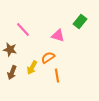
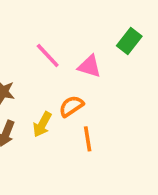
pink line: (23, 30) -> (48, 55), moved

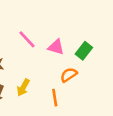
green rectangle: (129, 41) -> (84, 51), moved
orange semicircle: (71, 106) -> (69, 75), moved

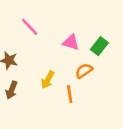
pink line: (27, 39) -> (30, 27), moved
yellow arrow: (23, 87) -> (48, 80), moved

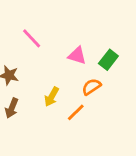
orange line: (70, 94) -> (76, 112), turned 54

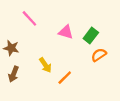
orange semicircle: (91, 87) -> (99, 55), moved
yellow arrow: (52, 97) -> (45, 65), turned -63

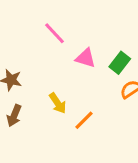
pink line: (29, 18) -> (55, 33), moved

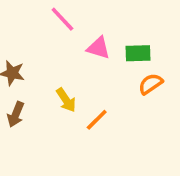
green rectangle: (120, 63) -> (138, 53), turned 50

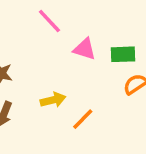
yellow arrow: (66, 100) -> (53, 100), turned -70

